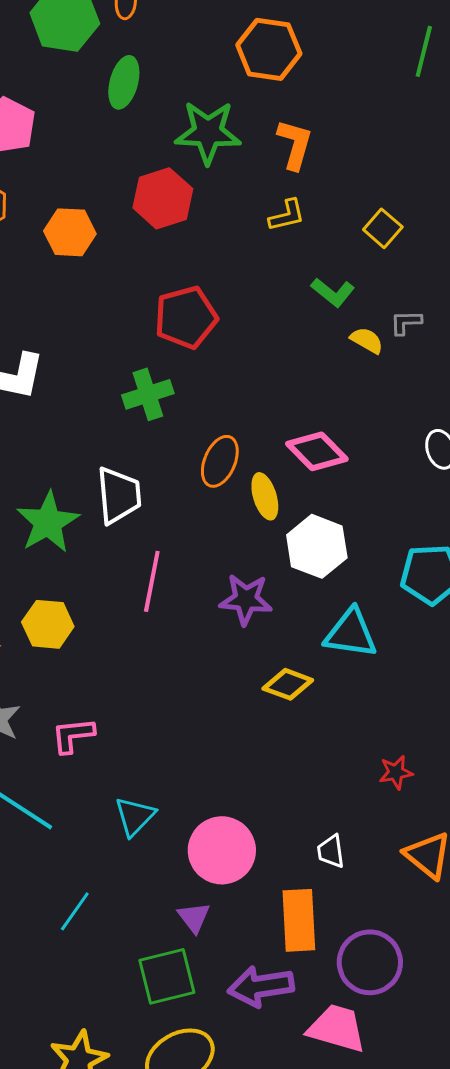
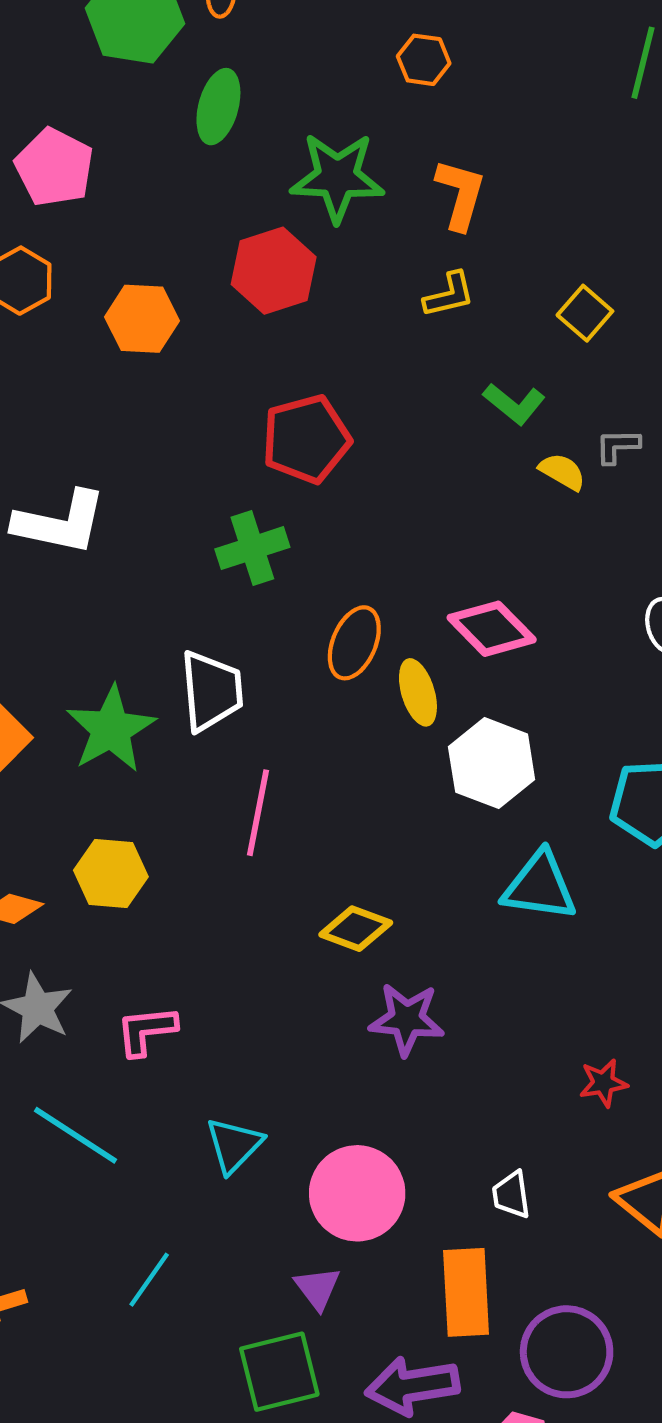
orange hexagon: (269, 49) -> (424, 60), size x0.6
purple star: (246, 599) -> (407, 1019), moved
yellow diamond: (288, 684) -> (356, 929), moved

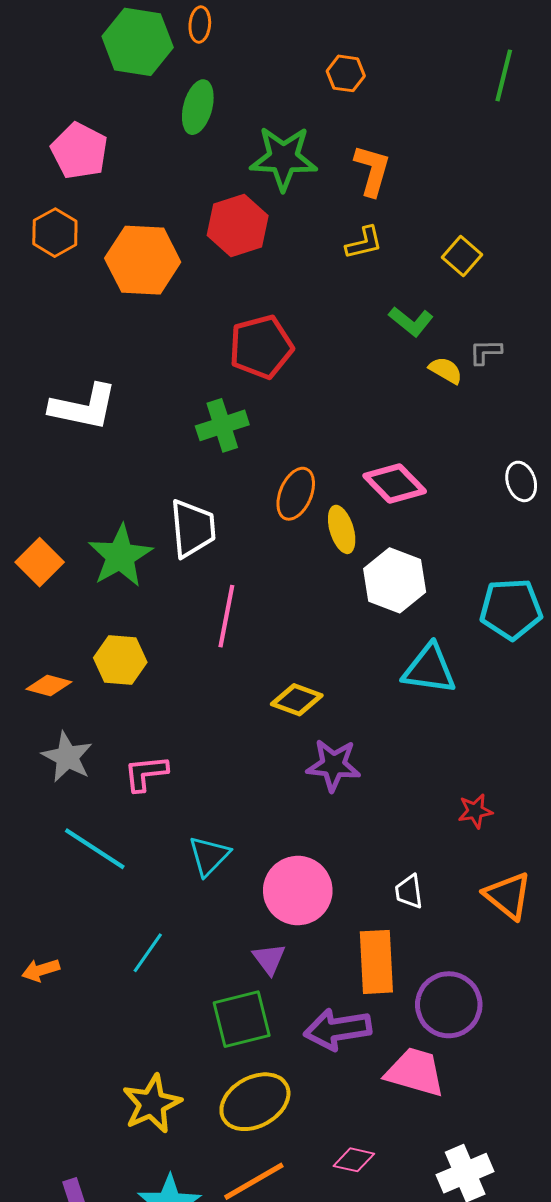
orange hexagon: (142, 319) -> (143, 260), size x1.4

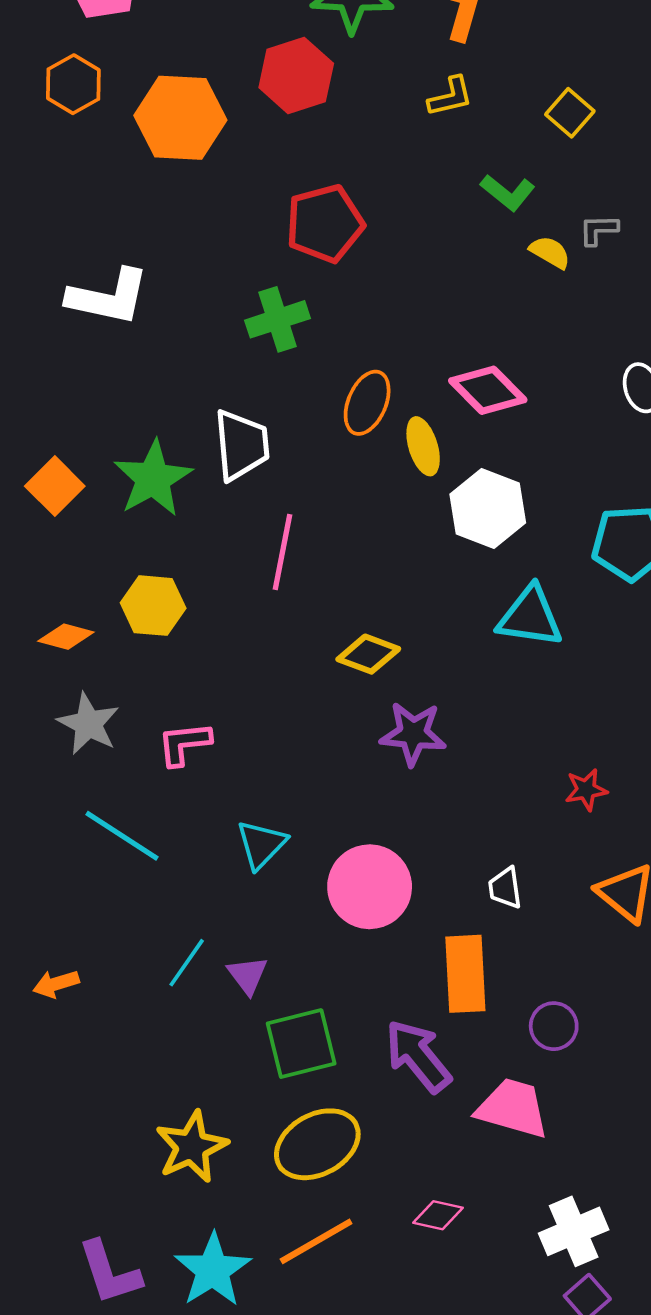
purple triangle: (269, 959) -> (248, 975), moved
purple circle: (449, 1005) -> (554, 1026), size x0.6
purple arrow: (338, 1029) -> (418, 1056), turned 60

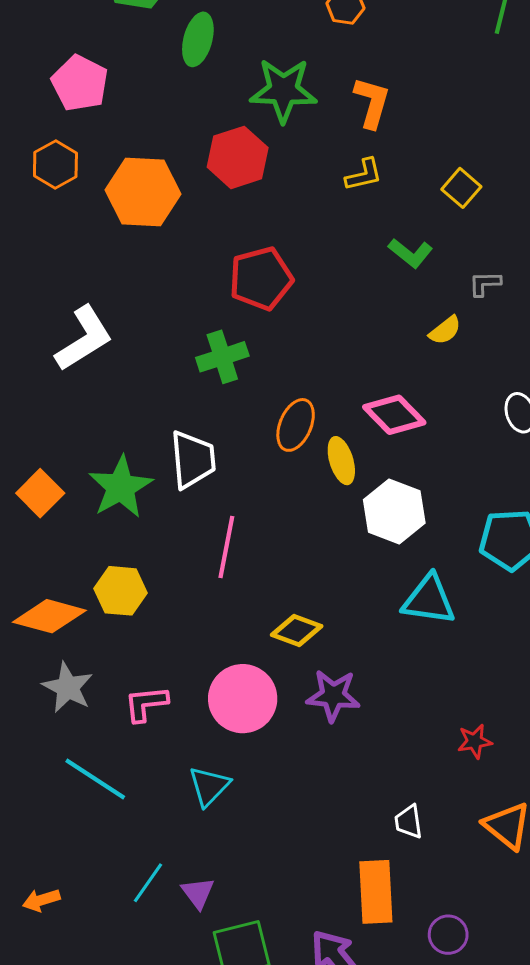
yellow semicircle: (550, 252) -> (445, 330), moved, turned 112
white L-shape: (108, 297) -> (84, 339), turned -44
orange diamond: (66, 637) -> (49, 616), size x1.6
pink circle: (370, 887) -> (243, 699), moved

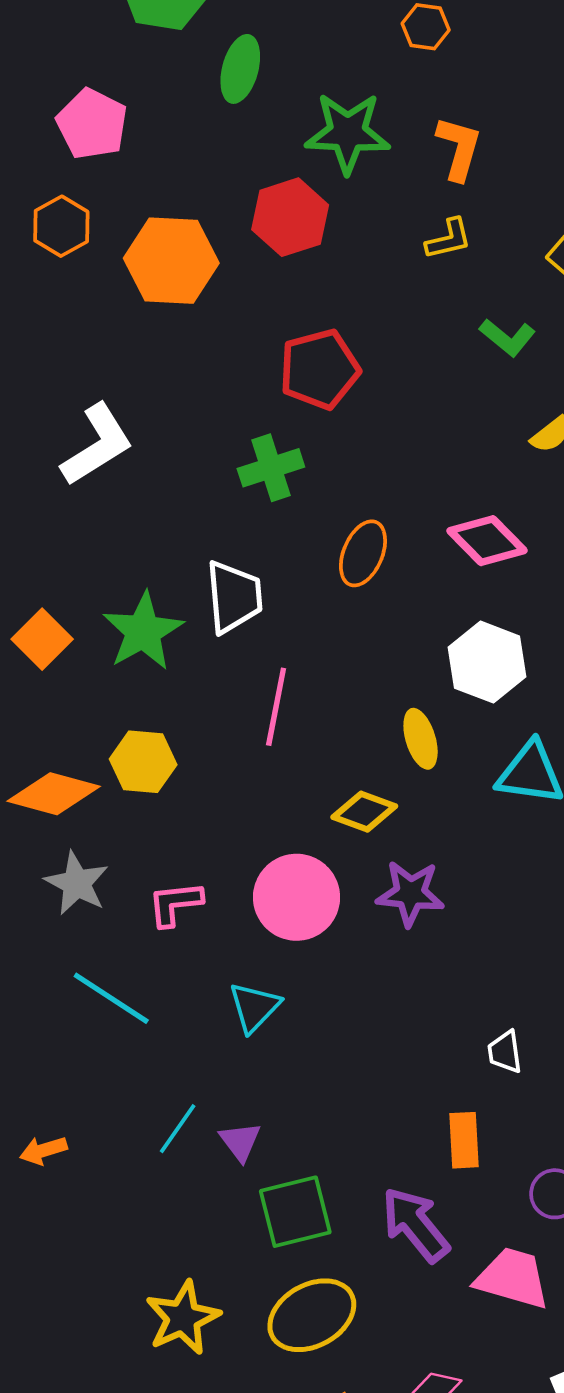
yellow ellipse: (341, 461) -> (421, 739), moved
orange rectangle: (376, 892) -> (464, 1140), size x0.7

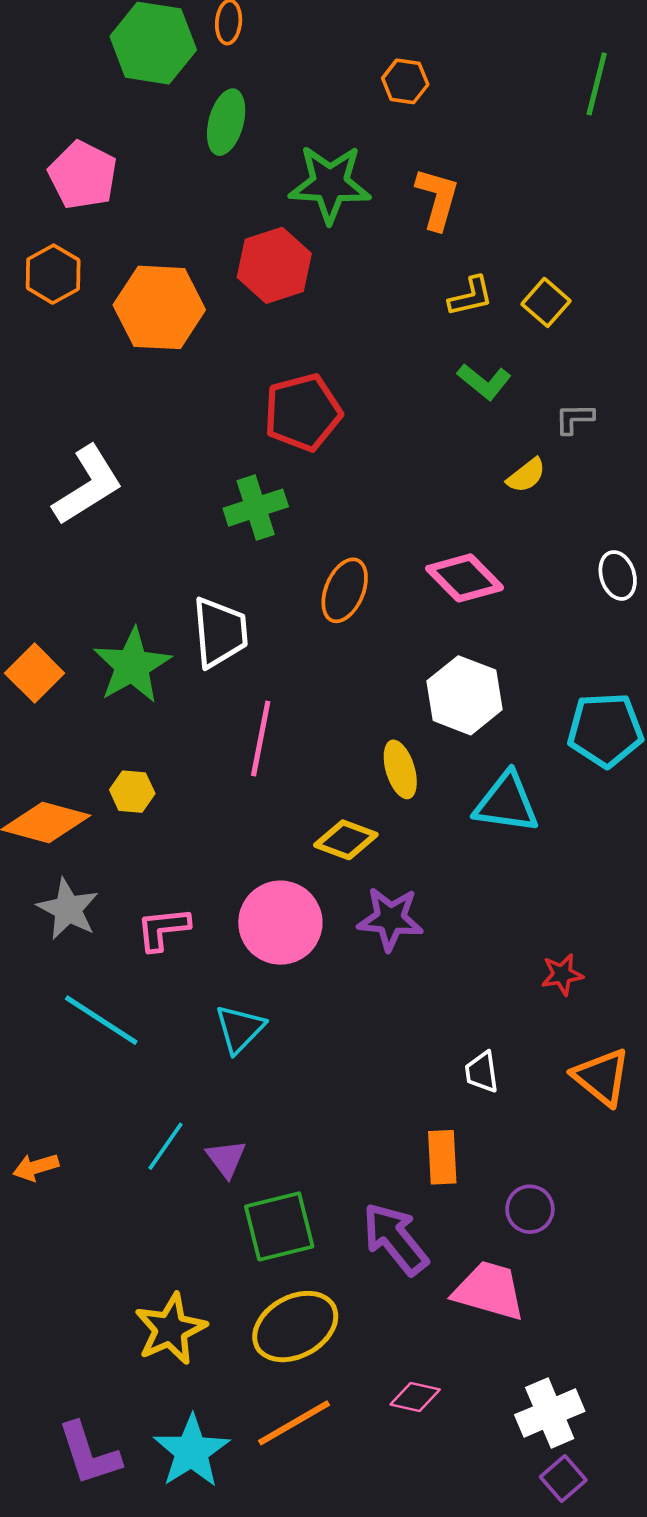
yellow L-shape: (449, 239) -> (471, 296), moved
yellow hexagon: (143, 762) -> (132, 792), size x0.7

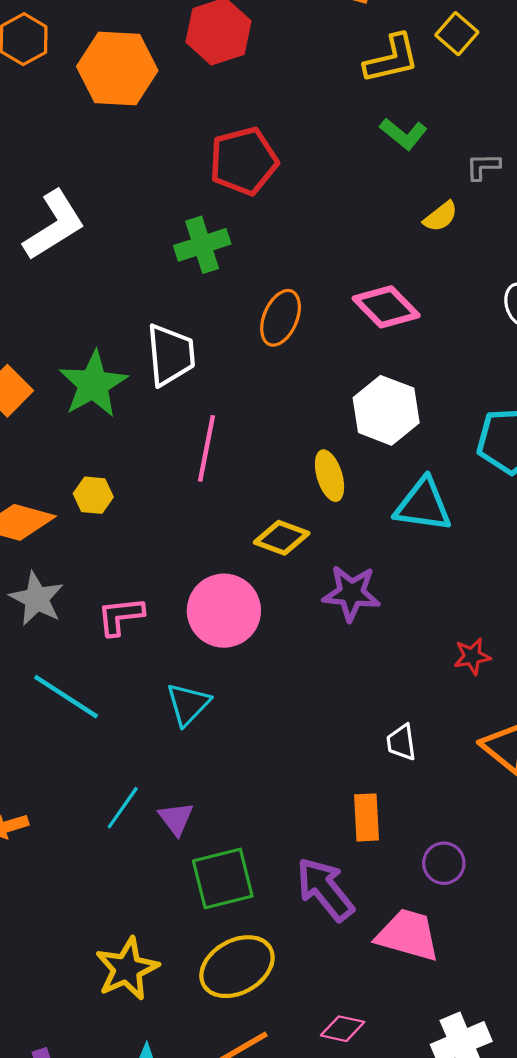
yellow L-shape: (471, 296) -> (392, 59), size x1.4
yellow square: (546, 302) -> (457, 34), moved
purple star: (390, 919) -> (351, 593), moved

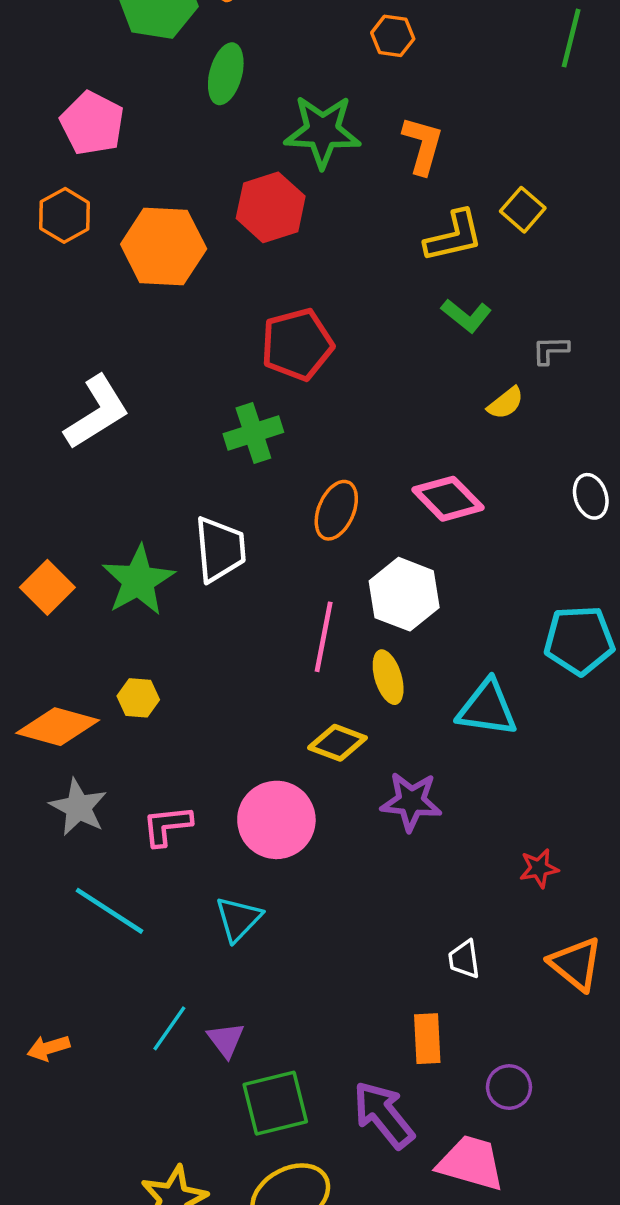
white hexagon: (386, 410) -> (404, 594), moved
pink line: (206, 448) -> (324, 637), moved

